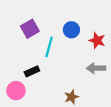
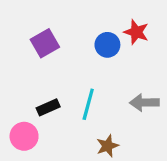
red star: (97, 40) -> (136, 32), moved
cyan line: (49, 47) -> (88, 104), moved

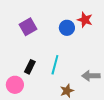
gray arrow: (144, 103) -> (91, 76), moved
black rectangle: (48, 107) -> (30, 67), turned -40

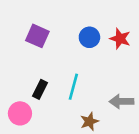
red star: (85, 20) -> (120, 39), moved
purple square: (28, 27) -> (37, 36), turned -36

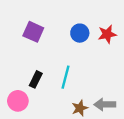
red star: (120, 39) -> (107, 34), turned -30
gray arrow: (122, 101) -> (105, 104), moved

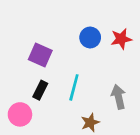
purple square: (33, 32) -> (40, 55), moved
gray arrow: (105, 104) -> (118, 97), moved, turned 78

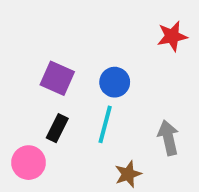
blue circle: (90, 38) -> (115, 82), moved
red star: (121, 39) -> (172, 36), moved

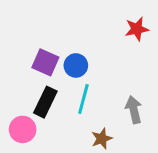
blue circle: (115, 82) -> (76, 65), moved
black rectangle: (57, 128) -> (45, 102), size x1.4

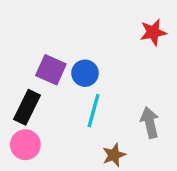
black rectangle: (45, 102) -> (27, 107), moved

